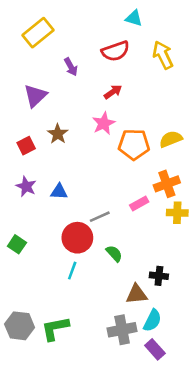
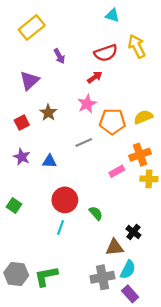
red semicircle: (116, 51) -> (106, 53), moved
gray line: (100, 217) -> (84, 142), moved
black cross: (159, 276) -> (133, 232), turned 32

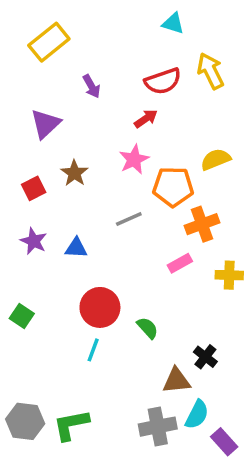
yellow semicircle: (143, 117) -> (216, 159), moved
orange cross: (140, 155) -> (202, 224), moved
purple rectangle: (130, 294) -> (224, 442), moved

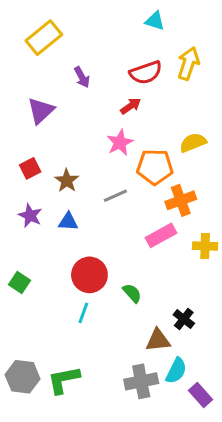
yellow arrow: (211, 71) -> (188, 63), turned 44
brown star: (74, 173) -> (67, 181), moved
pink rectangle: (180, 263) -> (161, 235), size x1.4

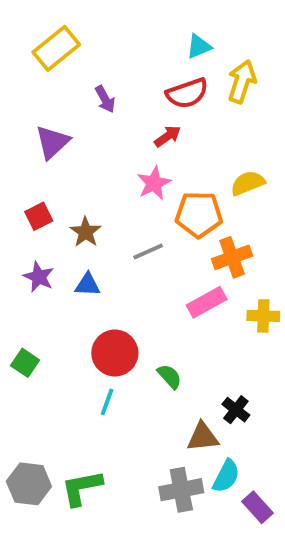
cyan triangle: (155, 21) -> (199, 46), moved, turned -40

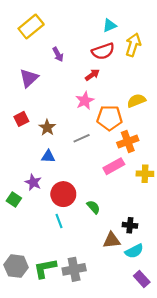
purple star: (39, 277) -> (33, 182), moved
cyan line: (107, 402) -> (59, 221), turned -40
black cross: (236, 410) -> (130, 225), turned -32
cyan semicircle: (226, 476) -> (134, 251), moved, turned 36
gray cross: (181, 490) -> (74, 269), moved

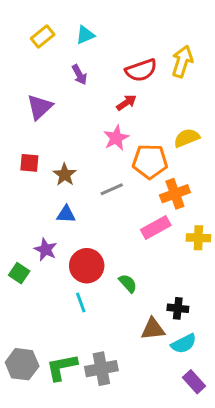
cyan triangle: (109, 25) -> (85, 35), moved
yellow rectangle: (31, 27) -> (43, 36), size x0.7
red square: (21, 119) -> (29, 163), turned 32

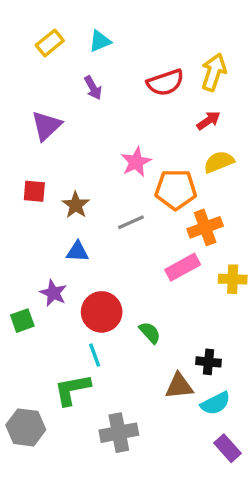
red arrow: (126, 103) -> (209, 121), moved
green square: (19, 273) -> (22, 321), turned 36
green L-shape: (62, 367) -> (72, 390), moved

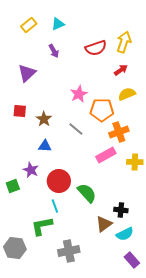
gray line: (131, 222) -> (76, 129), turned 63
green semicircle: (150, 333) -> (87, 193), size x1.5
brown triangle: (179, 386) -> (104, 224), turned -30

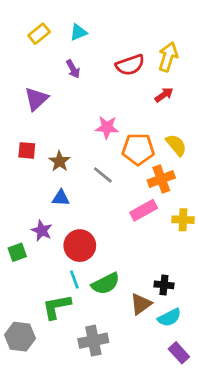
pink star: (79, 94) -> (107, 127), turned 30
yellow semicircle: (127, 94) -> (176, 145), moved, turned 72
green semicircle: (87, 193) -> (106, 284), moved, turned 105

